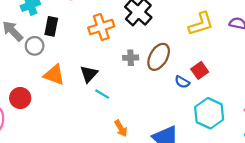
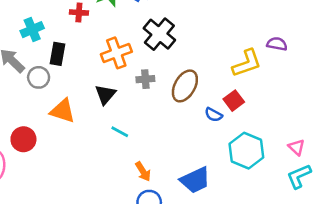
yellow L-shape: (201, 24) -> (247, 63), moved
gray cross: (131, 58) -> (145, 79), moved
black triangle: (89, 74) -> (105, 95), moved

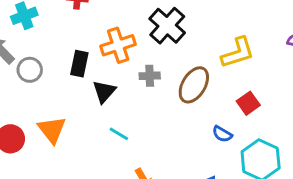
black rectangle: (57, 54) -> (79, 64), moved
yellow L-shape: (247, 63) -> (238, 53), moved
orange triangle: (63, 111) -> (52, 130), moved, turned 32
blue semicircle: (214, 115) -> (222, 134), moved

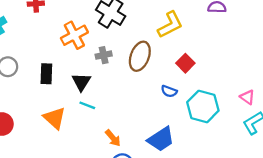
black rectangle: (79, 64) -> (46, 74), moved
black triangle: (104, 92) -> (81, 82), moved
orange triangle: (52, 130) -> (55, 118), moved

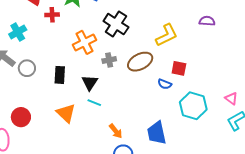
brown ellipse: (140, 56) -> (140, 62), turned 40
red square: (185, 63) -> (179, 68), turned -35
blue semicircle: (169, 91) -> (165, 84), moved
blue trapezoid: (161, 139) -> (157, 133), turned 110

